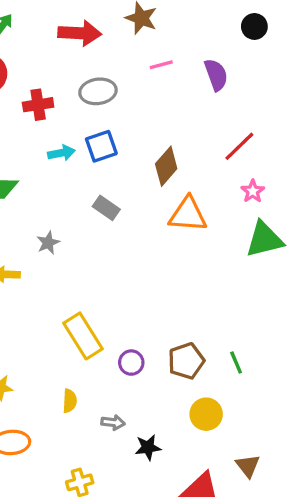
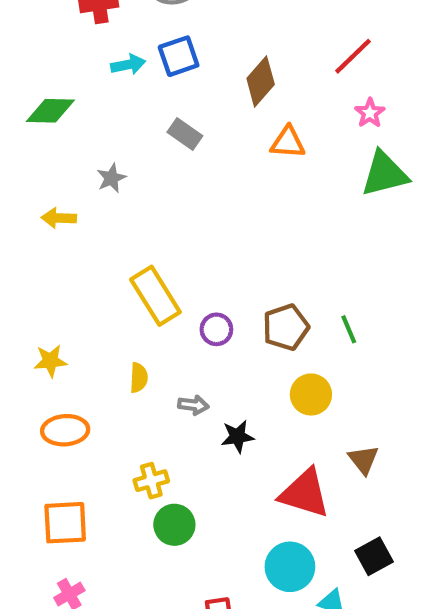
orange triangle: (188, 214) -> (288, 142), size x0.7

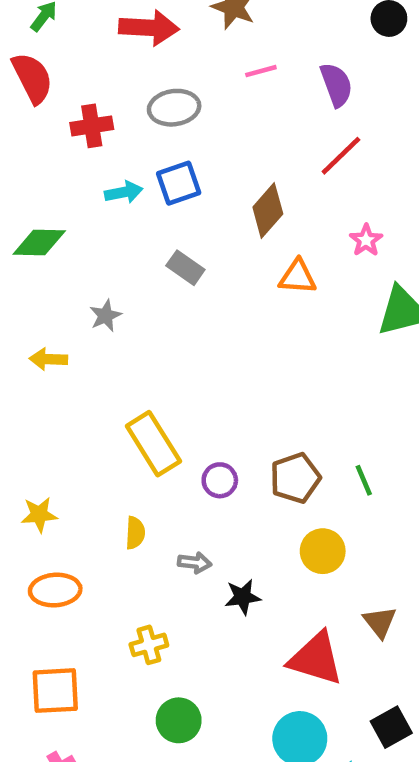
red line: (353, 56) -> (341, 156), moved
pink star: (370, 113) -> (366, 240), moved
green circle: (174, 525) -> (179, 720), moved

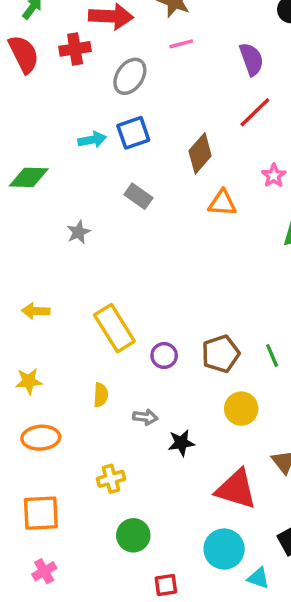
pink line: (261, 71) -> (181, 44), moved
gray ellipse: (174, 108) -> (130, 76), turned -48
red cross: (92, 126) -> (75, 49), moved
yellow arrow: (48, 359) -> (36, 311), moved

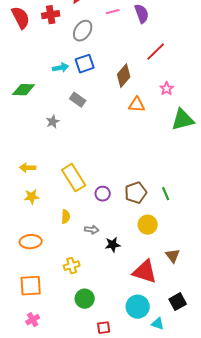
purple semicircle: (251, 59) -> (142, 14), moved
gray rectangle: (138, 196) -> (78, 100), moved
yellow star: (29, 381) -> (32, 197), moved

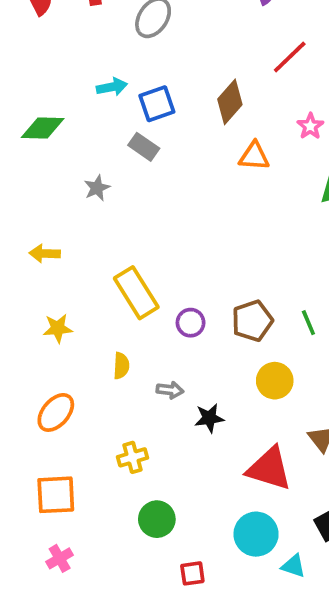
blue square: (85, 64) -> (157, 104), moved
yellow arrow: (28, 168) -> (45, 253), moved
orange ellipse: (31, 242) -> (56, 412), turned -45

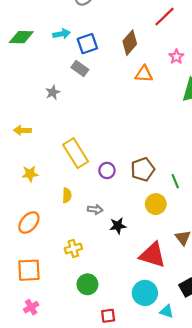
green diamond: (43, 128) -> (21, 37), moved
green line: (308, 323) -> (175, 181), moved

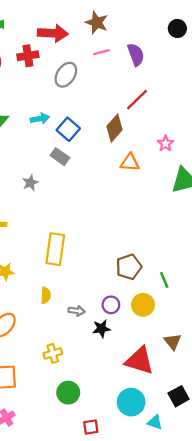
red line: (164, 17) -> (137, 100), moved
blue square: (87, 44) -> (68, 129), turned -30
yellow rectangle: (76, 153) -> (55, 249), turned 40
purple circle: (107, 170) -> (111, 305), moved

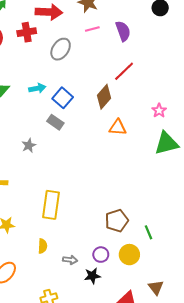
pink star: (166, 144) -> (159, 111), moved

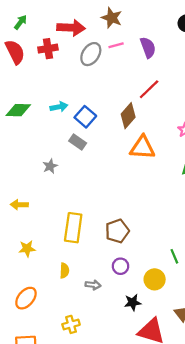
gray ellipse: (61, 49) -> (91, 54), moved
orange triangle: (118, 127) -> (142, 148), size x1.4
brown pentagon: (117, 221) -> (117, 231), moved
purple circle: (101, 255) -> (120, 266), moved
black star: (92, 276) -> (133, 302), moved

